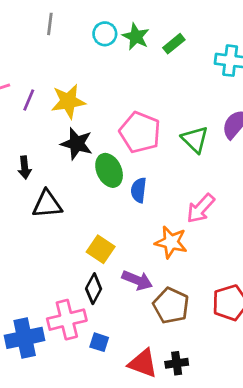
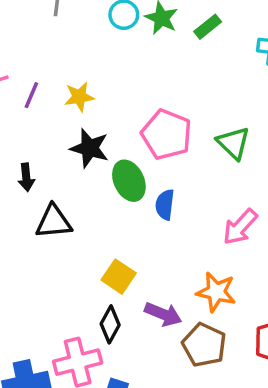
yellow star: (68, 101) -> (79, 97), size x0.7
orange star: (171, 242) -> (216, 292), moved

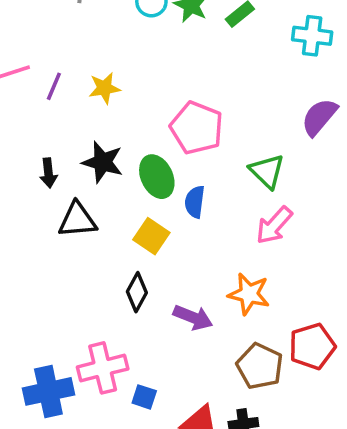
green triangle: (233, 143) -> (267, 171), moved
black star: (90, 148) -> (103, 162), moved
yellow square: (119, 277) -> (151, 236), moved
black diamond: (110, 324) -> (137, 292), moved
brown pentagon: (204, 345) -> (260, 366), moved

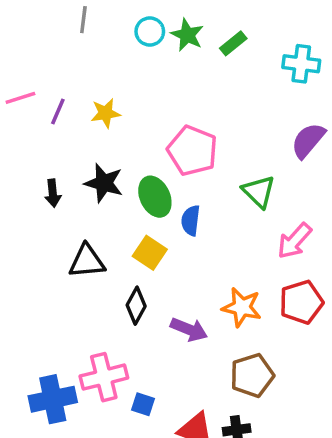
black triangle: (77, 220) -> (87, 261), moved
pink arrow: (274, 225) -> (294, 241), moved
red pentagon: (312, 346) -> (301, 302), moved
brown pentagon: (260, 366) -> (252, 375), turned 30

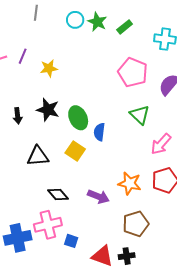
purple line: (58, 111) -> (23, 56), moved
pink pentagon: (192, 151) -> (133, 72), moved
black diamond: (136, 306) -> (58, 194), moved, turned -70

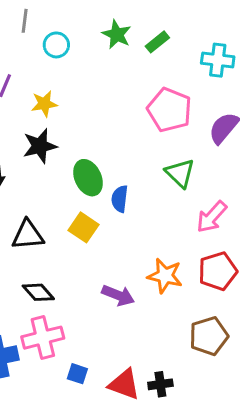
cyan circle: (75, 20) -> (56, 45), moved
black star: (48, 110) -> (40, 146), moved, turned -30
black diamond: (58, 194) -> (38, 292), moved
brown pentagon: (136, 224) -> (209, 336), moved
blue square: (71, 241) -> (77, 374), moved

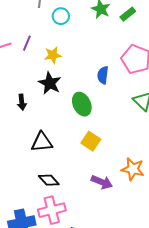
black star: (40, 146) -> (50, 83), turned -30
blue semicircle: (120, 199) -> (103, 75), moved
yellow square: (84, 227) -> (91, 141), moved

